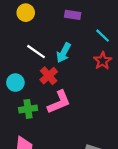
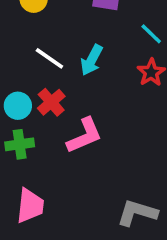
red cross: (49, 76) -> (51, 102), moved
green cross: (28, 109) -> (20, 144), moved

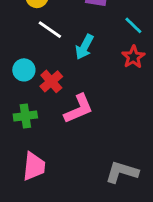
white line: (49, 58) -> (50, 30), moved
cyan circle: (18, 106) -> (24, 70), moved

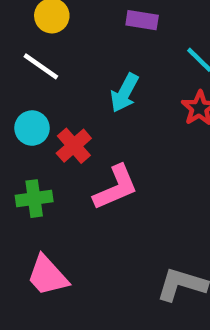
white line: (50, 30) -> (41, 66), moved
pink trapezoid: (34, 166) -> (47, 276), turned 132

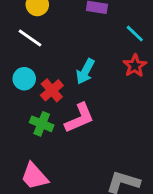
cyan arrow: (124, 93) -> (85, 71), moved
green cross: (34, 199) -> (42, 124), moved, turned 30

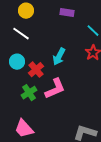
green cross: (42, 124) -> (29, 93), turned 35

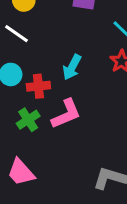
red cross: (36, 70) -> (38, 86), turned 35

